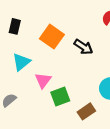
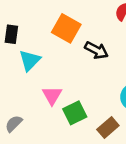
orange square: (52, 37) -> (66, 28), moved
cyan triangle: (21, 62) -> (30, 60), moved

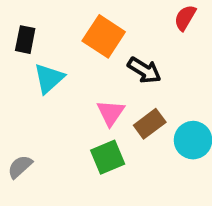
pink triangle: (52, 95) -> (111, 113), moved
brown rectangle: (108, 128) -> (150, 124), moved

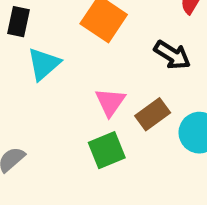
black arrow: (144, 70) -> (172, 55), moved

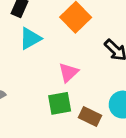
brown rectangle: (153, 114) -> (90, 116), moved, turned 50

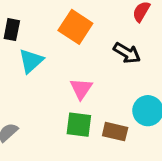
green square: (60, 103) -> (79, 125), turned 30

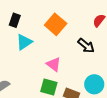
pink triangle: (81, 89) -> (54, 64), turned -35

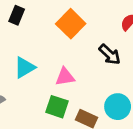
cyan triangle: (24, 42) -> (25, 67), moved
pink triangle: (54, 64) -> (65, 77), turned -49

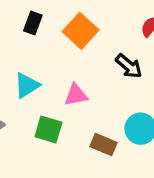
black rectangle: (17, 15) -> (33, 23), moved
green square: (57, 107) -> (48, 129), moved

